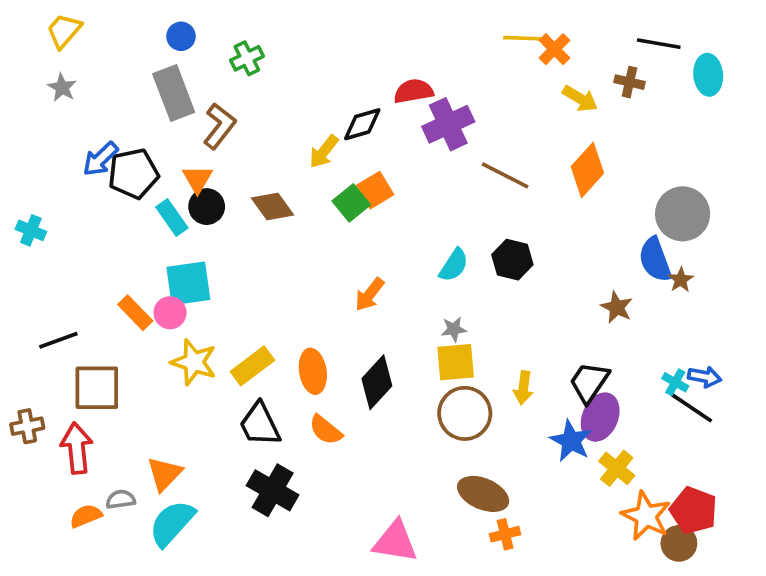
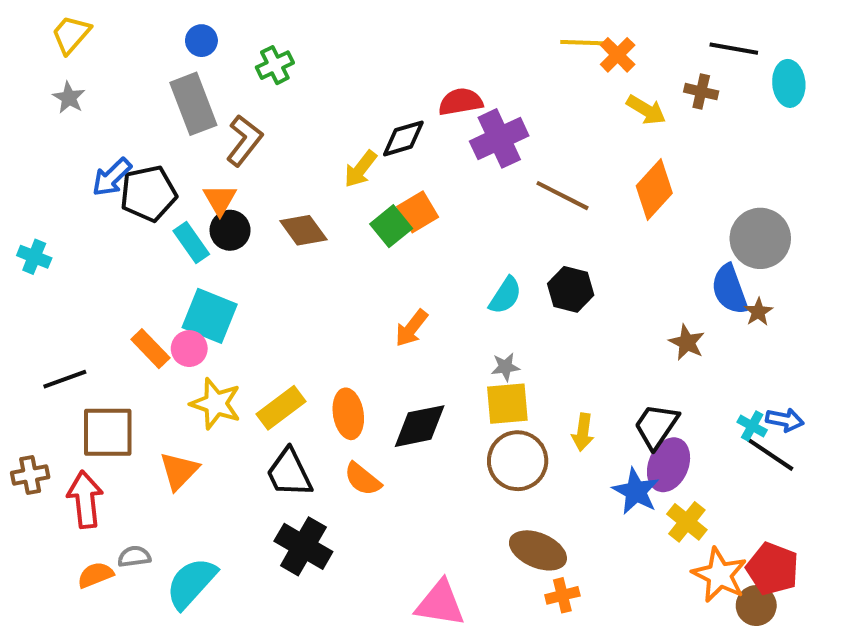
cyan square: (188, 283) -> (210, 316), turned 30
black diamond: (377, 382) -> (420, 426), turned 36
orange triangle: (165, 474) -> (179, 471), moved

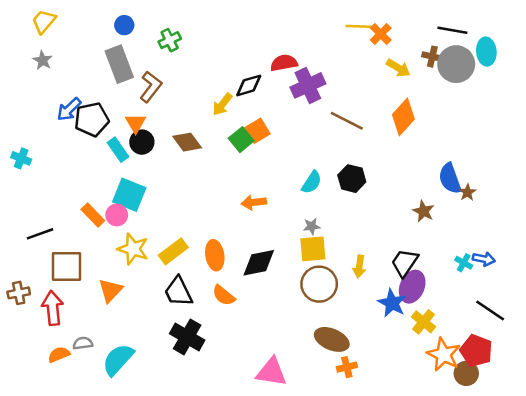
gray circle: (760, 238) -> (456, 64), moved
orange arrow: (412, 328) -> (254, 202), turned 45
black line: (770, 455) -> (490, 311), moved

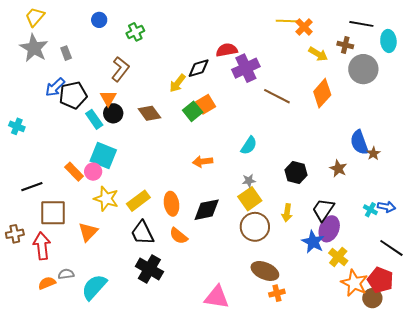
gray star: (43, 60) -> (34, 48), size x1.8
gray rectangle: (119, 64) -> (66, 53), moved, size x0.5
gray circle: (456, 64) -> (363, 69), moved
black hexagon: (352, 179) -> (296, 173), moved
yellow square: (313, 249) -> (250, 199), turned -30

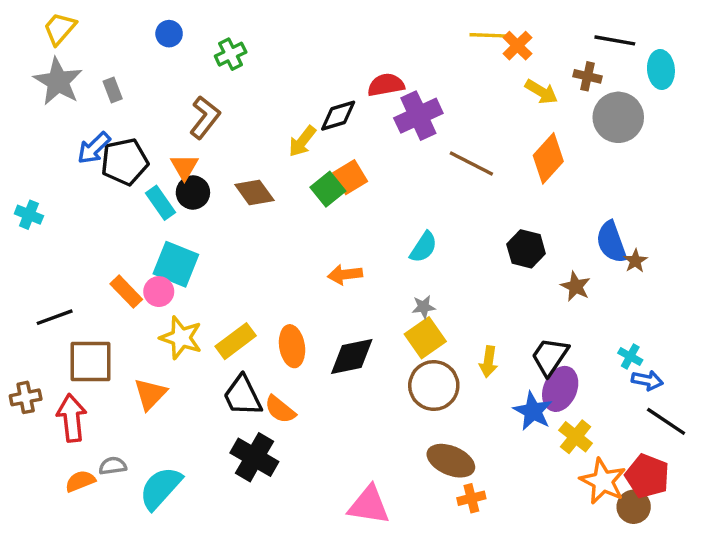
black hexagon: (296, 173) -> (526, 249), moved
blue arrow: (386, 207) -> (647, 380), moved
orange semicircle: (179, 236) -> (280, 409), moved

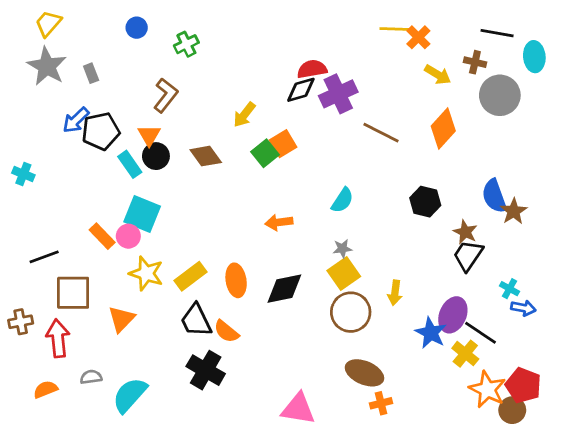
black diamond: (338, 116) -> (301, 90), moved
brown star: (635, 261) -> (514, 211), size x1.4
black trapezoid: (550, 356) -> (468, 255), moved
black line: (666, 421) -> (480, 333), moved
orange semicircle: (80, 481) -> (45, 389), moved

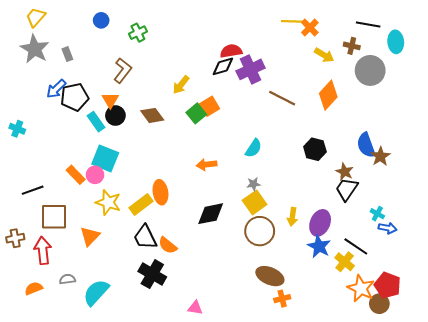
orange ellipse: (236, 280) -> (160, 192), moved
purple ellipse: (453, 315) -> (320, 223), moved
pink triangle: (298, 409) -> (195, 308), moved, size x0.6

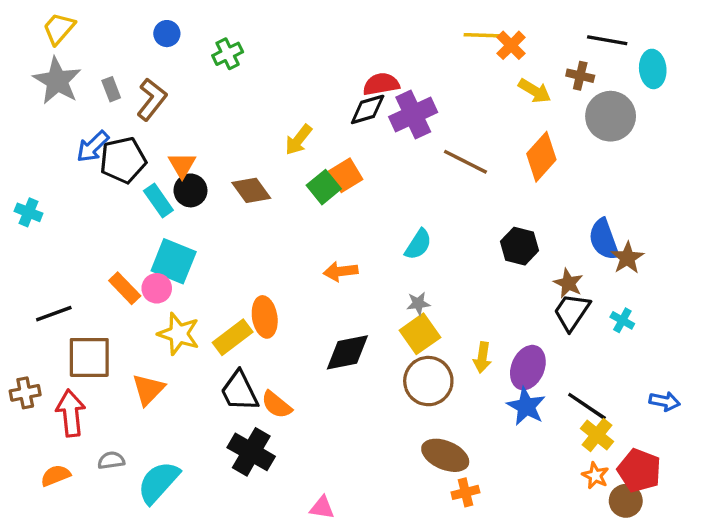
brown L-shape: (123, 70) -> (152, 99), moved
cyan cross: (377, 214) -> (622, 320), moved
blue arrow: (388, 228) -> (665, 401), moved
yellow cross: (345, 262) -> (597, 435), moved
orange star: (361, 288) -> (595, 476), size x0.6

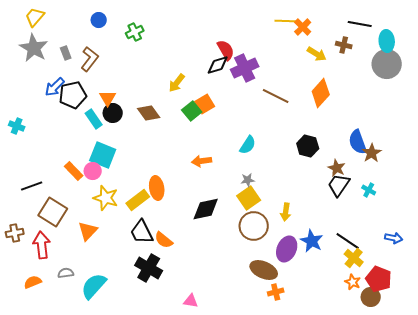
red semicircle: (381, 84) -> (226, 50), turned 70
gray circle: (611, 116) -> (387, 64), moved
brown square: (89, 357) -> (53, 212), turned 32
purple ellipse: (528, 368) -> (287, 249), moved

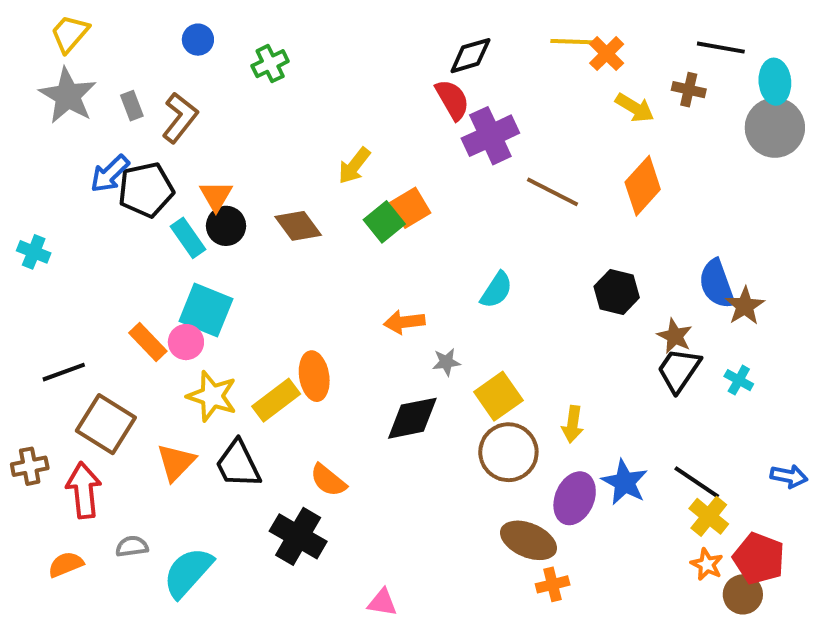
black diamond: (218, 65) -> (470, 56), moved
gray star: (248, 180) -> (446, 362), moved
black trapezoid: (142, 232) -> (238, 464), moved

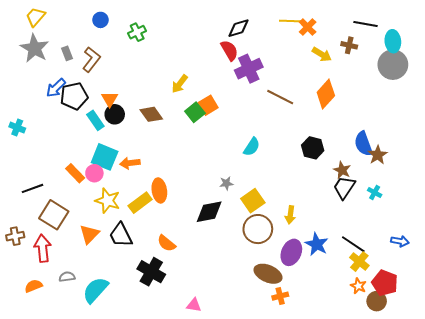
orange arrow: (404, 322) -> (130, 163), moved

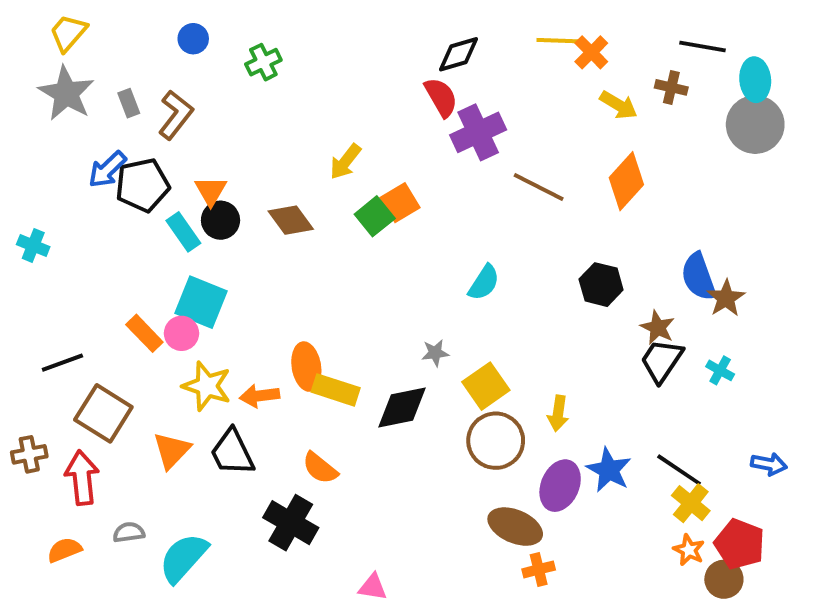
orange arrow: (130, 163) -> (260, 396), moved
yellow rectangle: (140, 203) -> (336, 390), moved, turned 55

